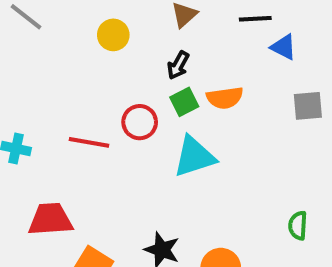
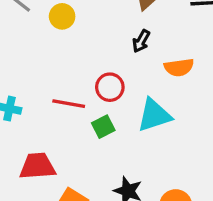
yellow circle: (113, 35) -> (62, 16), moved
green square: (184, 102) -> (103, 127), moved

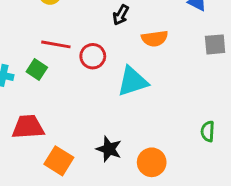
red line: (69, 104) -> (56, 44), moved
green square: (103, 127) -> (37, 69), moved, turned -30

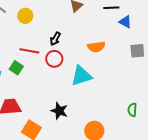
black arrow: (121, 15) -> (55, 39), moved
black star: (109, 149) -> (59, 111), moved

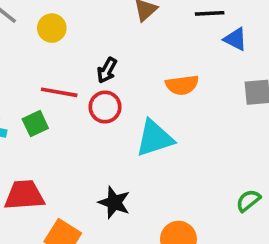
green square: (16, 68) -> (35, 124), turned 32
green semicircle: (132, 110) -> (248, 201), turned 48

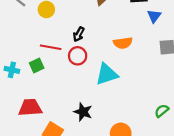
blue triangle: (235, 39) -> (154, 16), turned 40

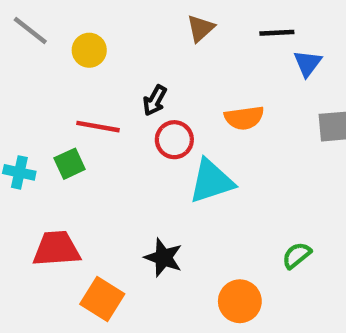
red circle: (78, 56) -> (174, 140), moved
green semicircle: (162, 111) -> (297, 255), moved

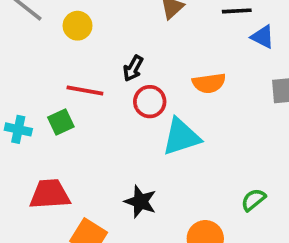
blue triangle: (307, 63) -> (263, 37), turned -40

